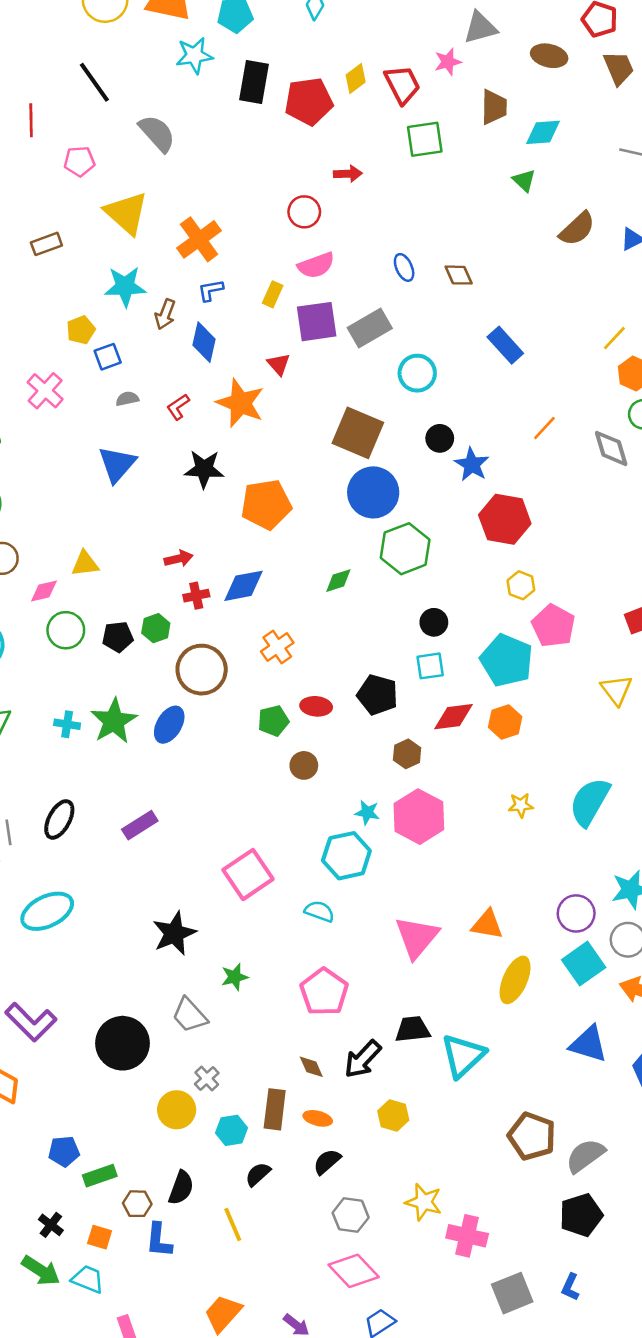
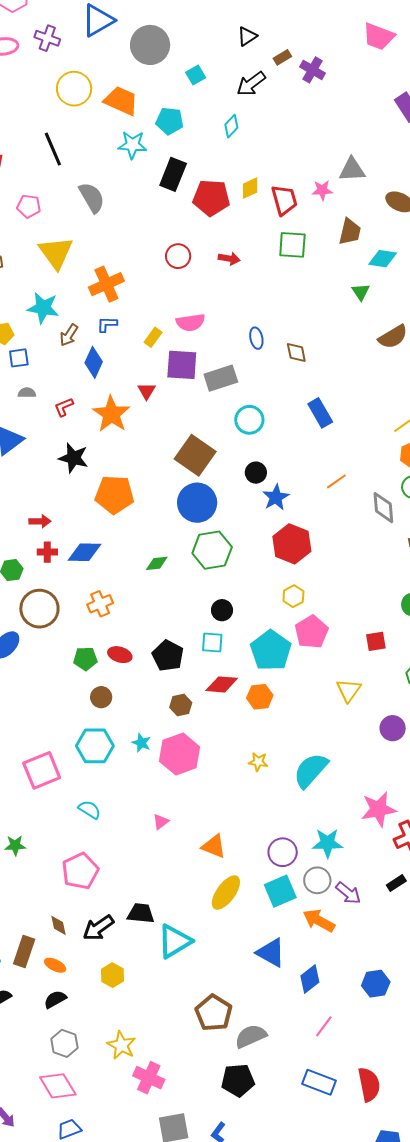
red circle: (304, 212) -> (178, 256), moved
cyan hexagon: (346, 856) -> (95, 746), moved
pink triangle: (417, 937) -> (161, 822), moved, size x0.5

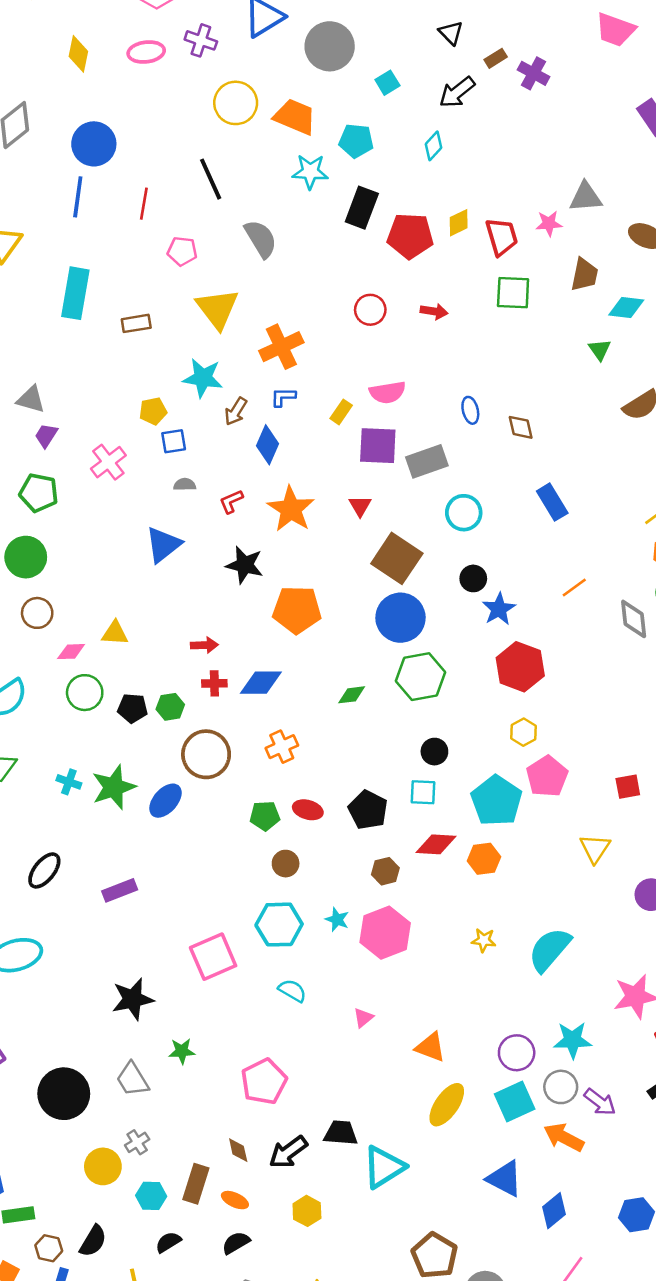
black triangle: (247, 36) -> (451, 33), turned -40
red triangle: (146, 391) -> (360, 506), moved
cyan semicircle: (89, 810) -> (292, 991), moved

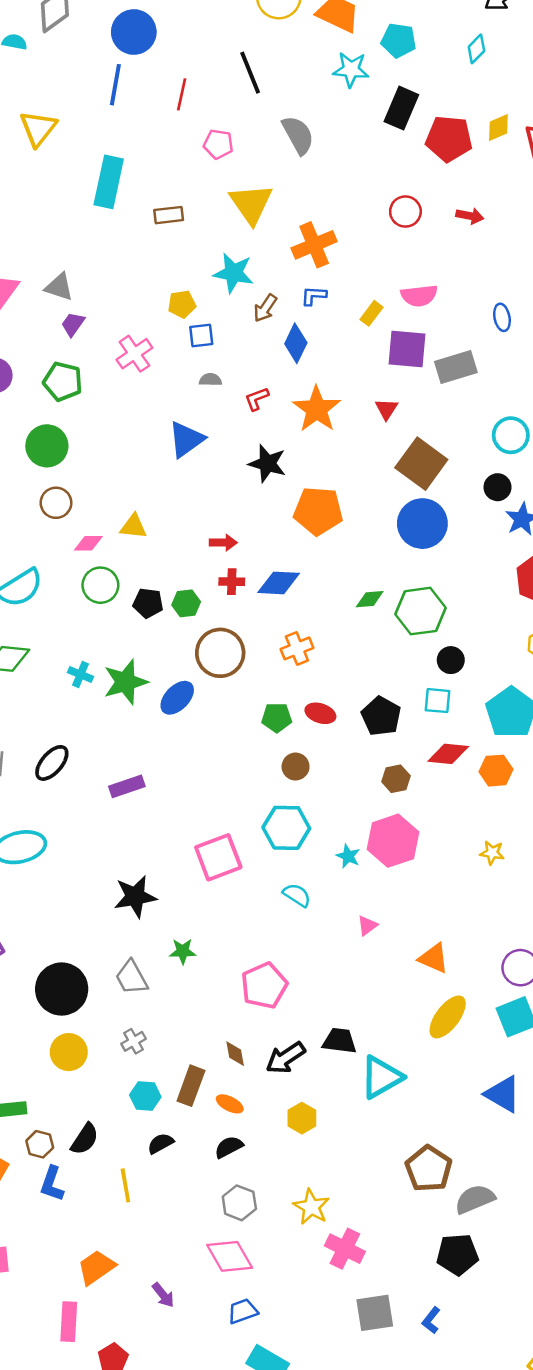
cyan circle: (464, 513) -> (511, 435), moved
green hexagon: (421, 677) -> (420, 611), moved
cyan star: (337, 920) -> (348, 856), moved
yellow circle: (103, 1166) -> (69, 1052), moved

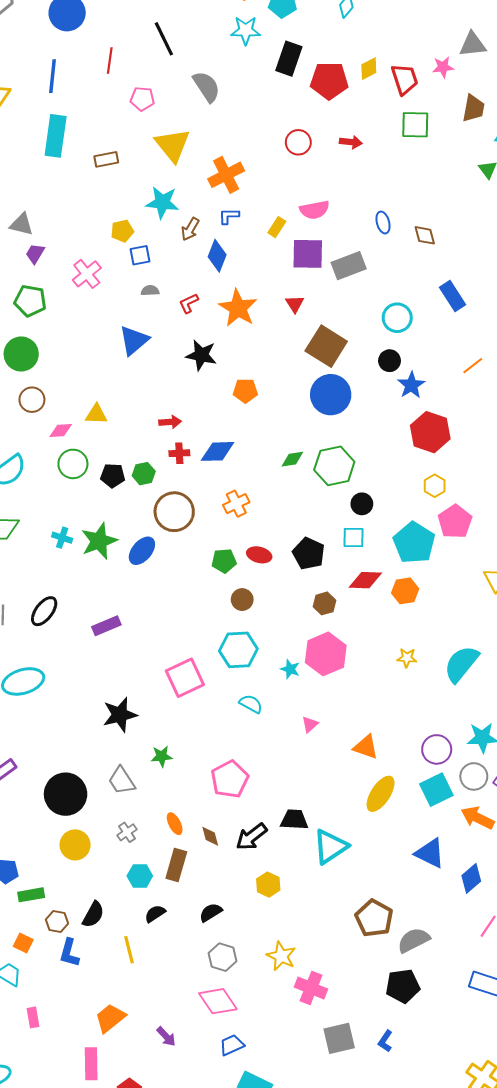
blue line: (115, 85) -> (52, 76), moved
orange pentagon: (318, 511) -> (245, 391), size x0.6
orange ellipse: (230, 1104) -> (175, 824), moved, turned 40

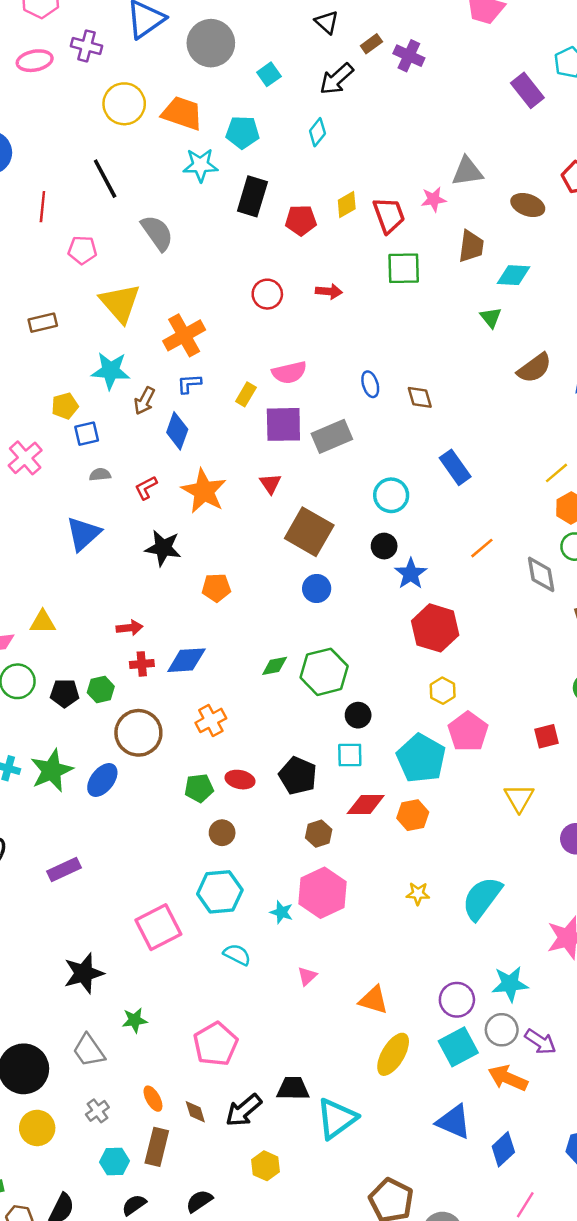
red pentagon: (329, 81) -> (301, 220), size x0.7
blue circle: (331, 395) -> (317, 588), size x0.6

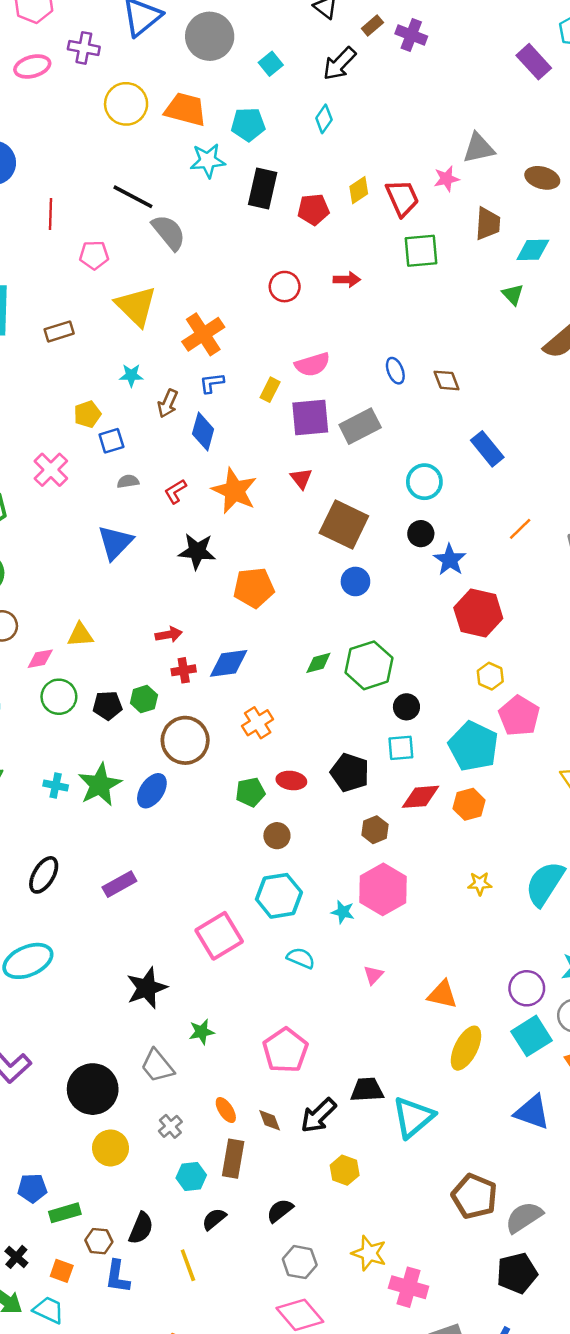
black line: (105, 179) -> (133, 197), moved, turned -30
cyan star: (111, 371) -> (131, 375), size x0.6
orange pentagon: (216, 588) -> (254, 588), size x1.4

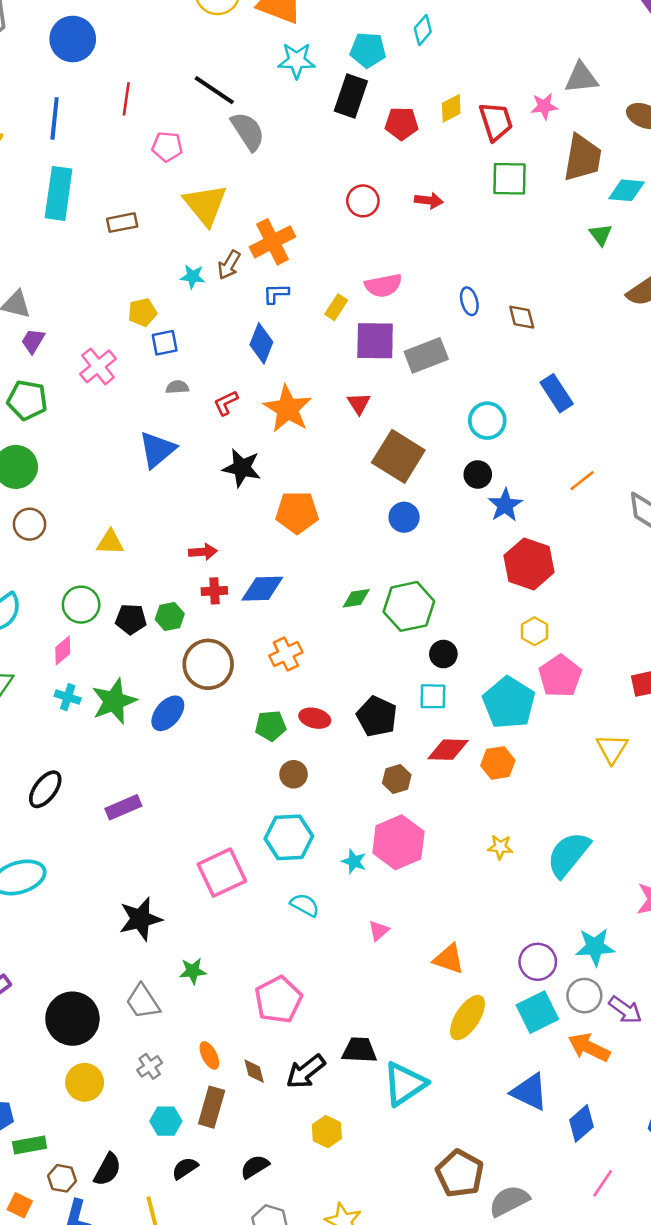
cyan pentagon: (248, 124) -> (368, 50), moved
brown trapezoid: (488, 224) -> (582, 158), size x1.4
brown arrow: (168, 403) -> (229, 265), moved
pink diamond: (40, 659) -> (63, 650), moved, turned -36

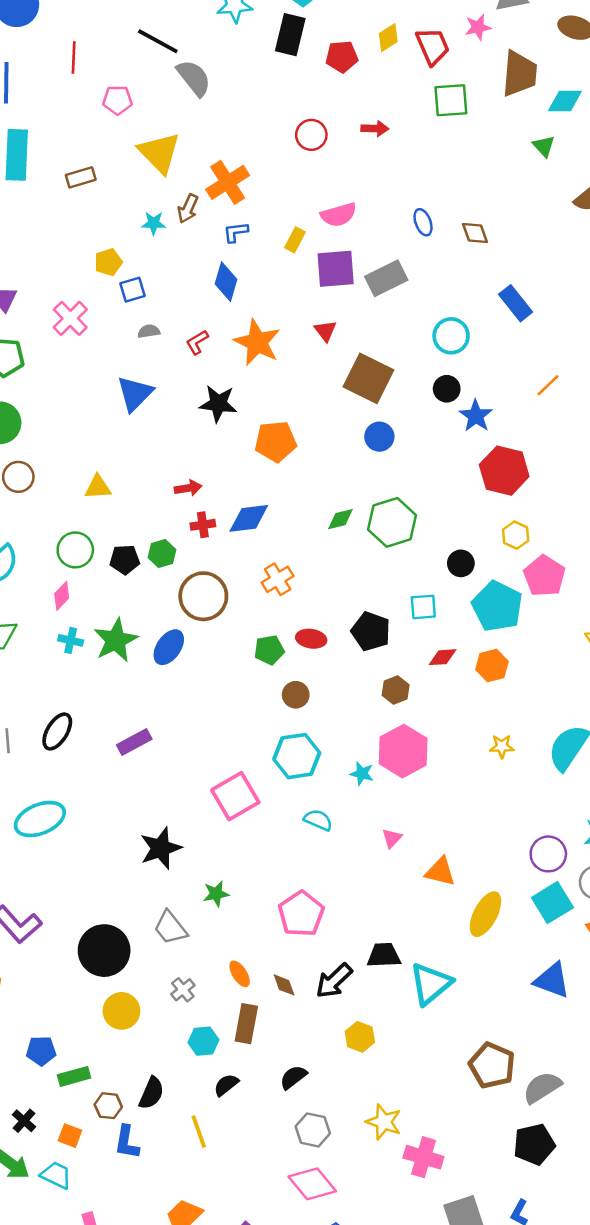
black circle: (443, 654) -> (461, 563), moved
red diamond: (448, 750) -> (443, 657), size x0.7
orange triangle: (449, 959) -> (440, 872), moved

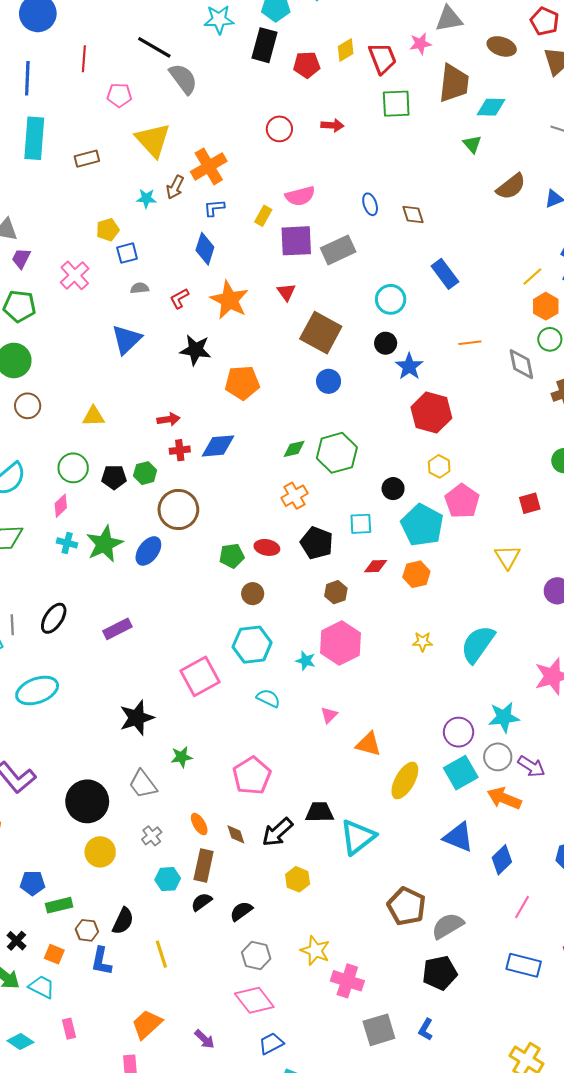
orange line: (548, 385) -> (470, 343), turned 35
orange cross: (278, 579) -> (294, 496), moved
black semicircle: (226, 1085) -> (201, 902), moved

